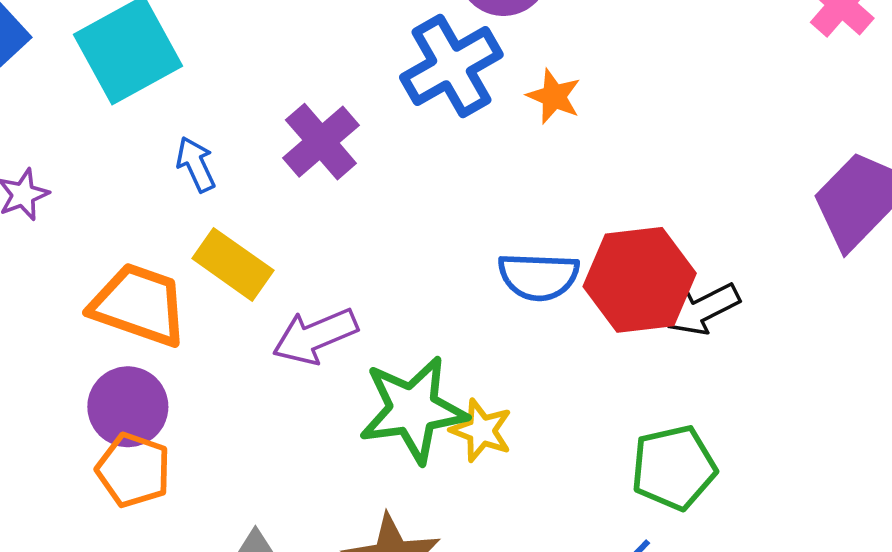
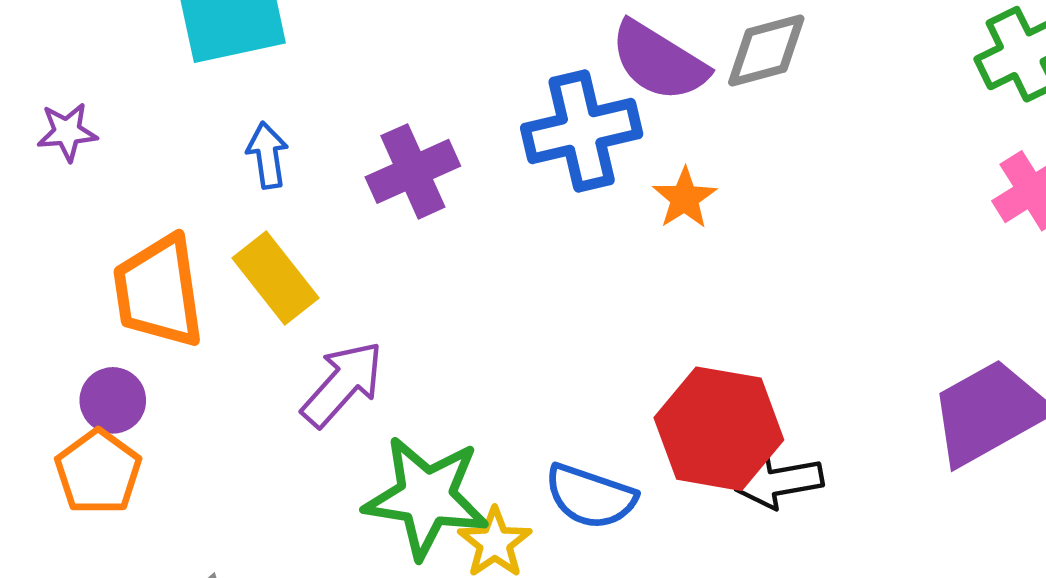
blue semicircle: (539, 276) -> (590, 496), moved
orange trapezoid: (139, 305) -> (159, 291), turned -134
purple arrow: (315, 336) -> (343, 384), turned 138
purple circle: (128, 407) -> (113, 400), size x0.7

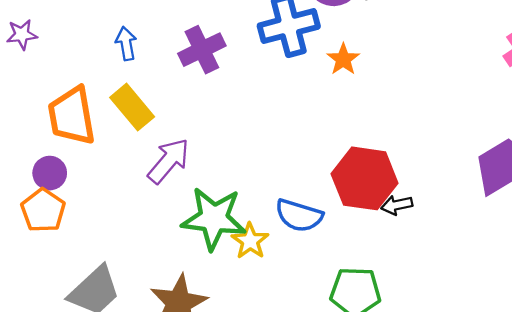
black arrow: (779, 482) -> (397, 205), size x0.7

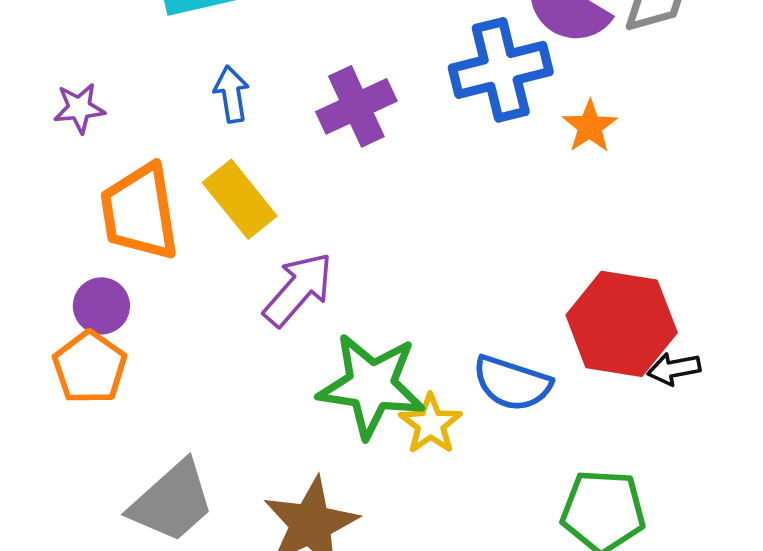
purple star: (22, 34) -> (79, 108), moved

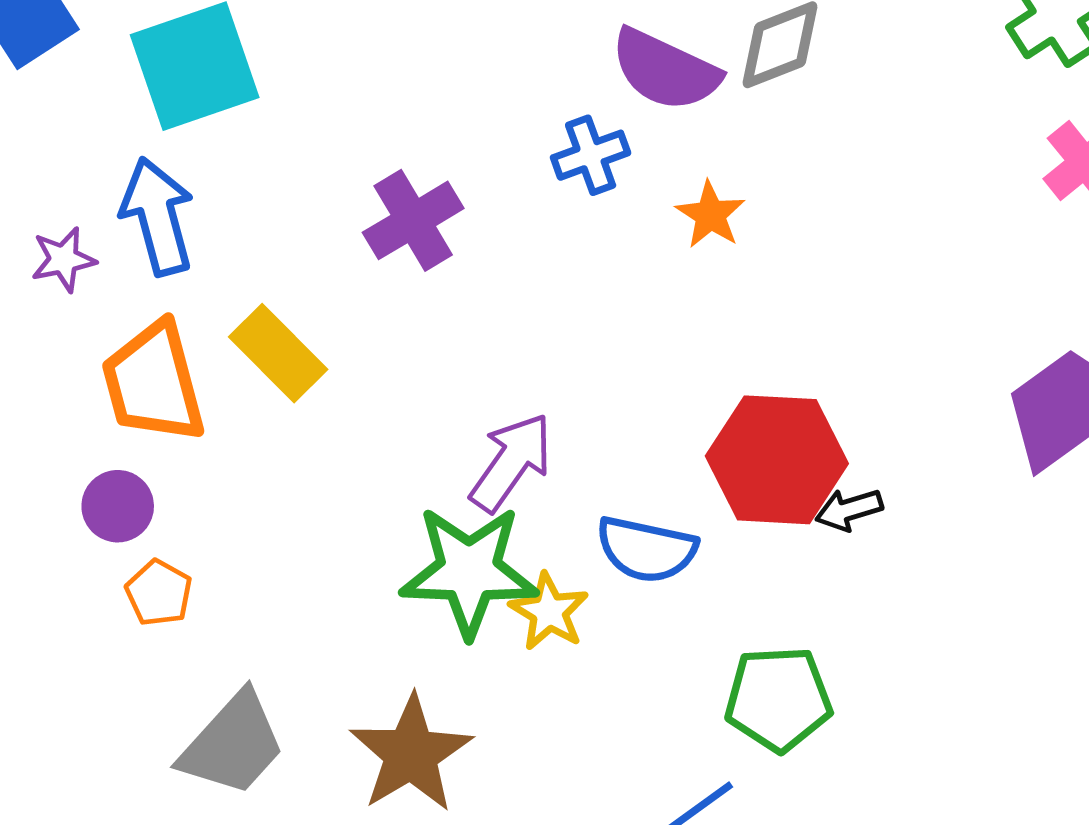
blue cross: (501, 70) -> (591, 155), size x0.6
blue arrow: (231, 94) -> (158, 216), moved, size x1.6
purple arrow: (298, 289) -> (511, 462), moved
orange pentagon: (90, 367) -> (159, 593), moved, size x0.7

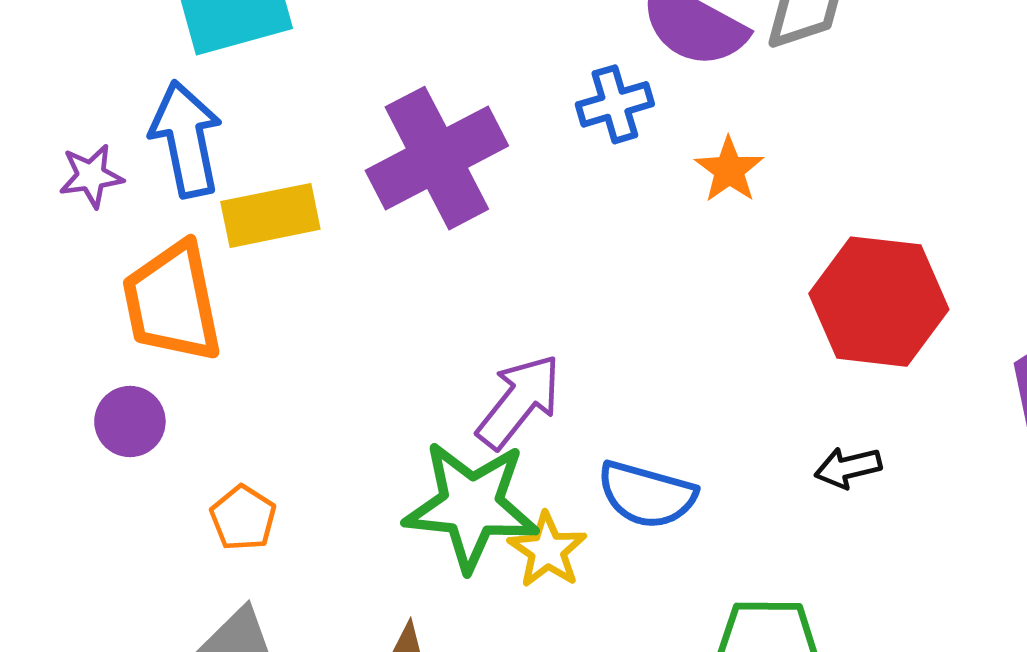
purple cross: (413, 220) -> (437, 158), size x1.4
yellow rectangle: (278, 353) -> (270, 215), moved, turned -60
red hexagon: (777, 460) -> (879, 302), moved
orange pentagon: (159, 593) -> (243, 518), moved

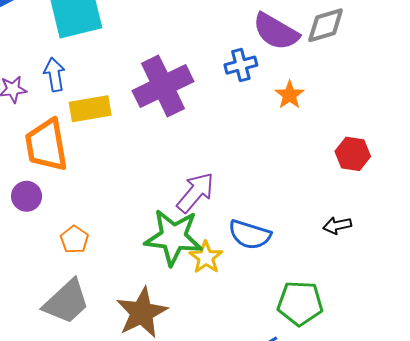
blue arrow: (186, 139) -> (54, 75), size x0.7
red hexagon: (879, 302) -> (353, 154), size x0.6

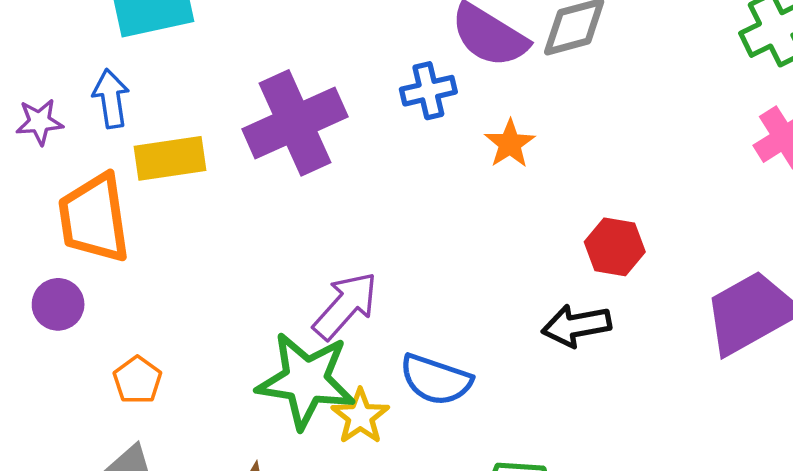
black arrow: (337, 225) -> (576, 326), moved, size x1.4

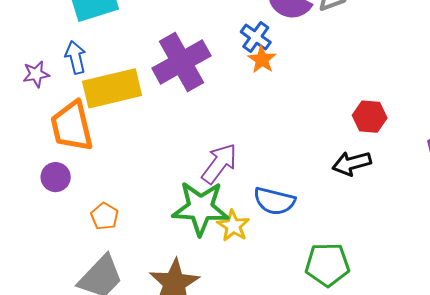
blue cross: (428, 91) -> (256, 37), turned -36
orange star: (510, 144) -> (262, 60), moved
yellow rectangle: (170, 158) -> (112, 88), size x1.4

